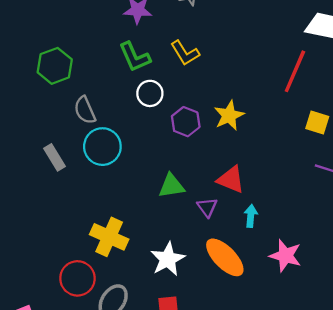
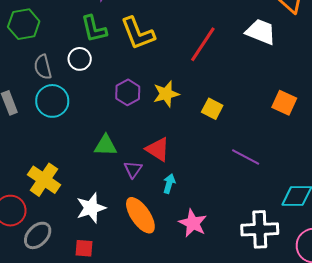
yellow L-shape: (185, 53) -> (138, 33), size x1.4
red line: (295, 71) -> (203, 44), moved
white circle: (150, 93) -> (80, 59), moved
yellow square: (317, 123) -> (212, 109), moved

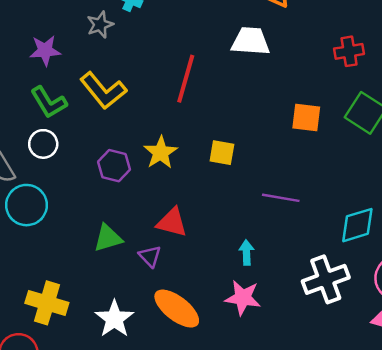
cyan arrow: (169, 184) -> (247, 252), moved

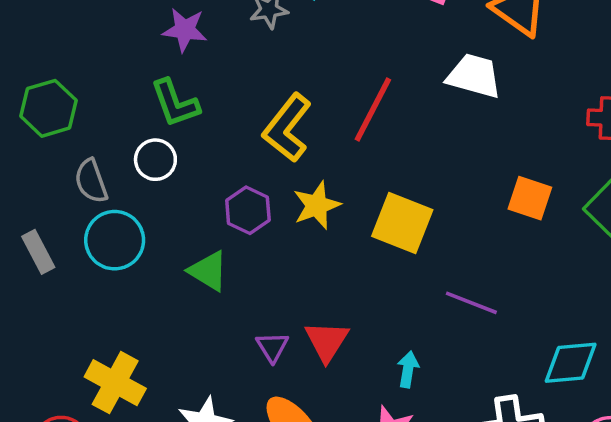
yellow L-shape: (103, 91) -> (287, 128), moved, turned 66
yellow square: (222, 153) -> (402, 223), size x1.6
red triangle: (172, 222) -> (327, 341), moved, turned 36
green triangle: (108, 238) -> (208, 271), moved, turned 36

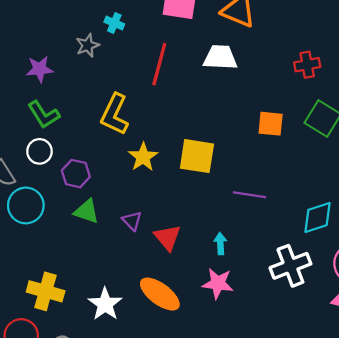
red line: (373, 110) -> (159, 64), moved
purple hexagon: (248, 210) -> (76, 174), moved
purple triangle: (272, 347) -> (132, 221), moved

